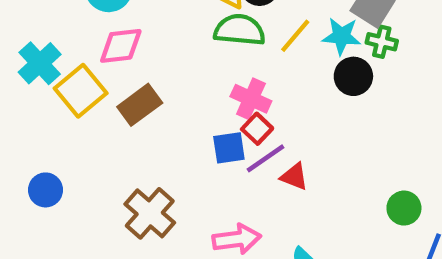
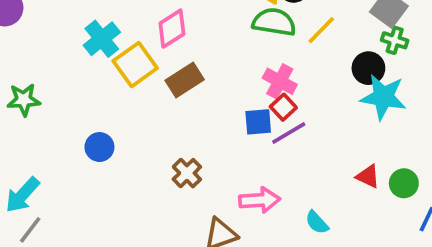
cyan star: (341, 36) -> (383, 97), moved, size x1.4
pink diamond: (121, 46) -> (172, 29), turned -30
red triangle: (294, 177) -> (368, 176), moved
brown cross: (150, 213) -> (187, 173), size x0.7

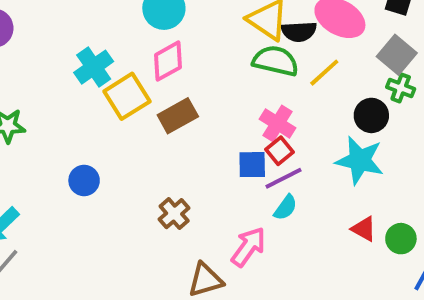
cyan star: (383, 97) -> (360, 160), moved
pink arrow: (260, 200) -> (248, 247), turned -54
cyan semicircle: (317, 222) -> (285, 208), moved, turned -105

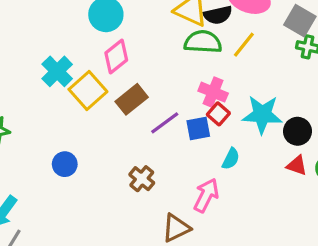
black circle: (371, 115) -> (297, 131), moved
cyan star: (360, 160) -> (262, 115), moved
purple line: (283, 178) -> (165, 123), moved

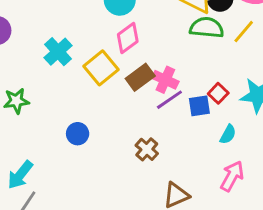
cyan cross: (57, 71) -> (58, 52), moved
pink cross: (213, 92) -> (165, 80), moved
pink arrow: (206, 195) -> (232, 176), moved

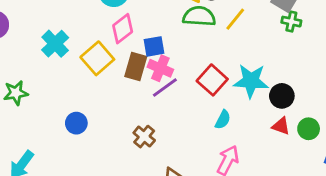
brown rectangle: (140, 77) -> (136, 66), turned -36
red square: (218, 93) -> (212, 80), size x1.5
blue square: (199, 106) -> (154, 46), moved

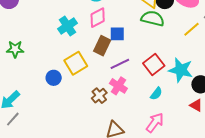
yellow line: (235, 19) -> (191, 29), moved
cyan cross: (55, 44) -> (67, 26), moved
yellow square: (97, 58) -> (76, 63), moved
pink cross: (160, 68) -> (118, 86), moved

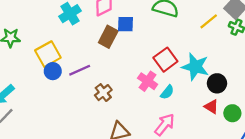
yellow square: (76, 63) -> (48, 54), moved
purple line: (120, 64) -> (80, 70), moved
pink cross: (118, 86) -> (148, 81), moved

